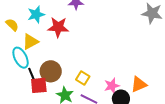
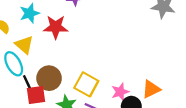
yellow triangle: (30, 42) -> (24, 45), turned -48
yellow square: (83, 78) -> (86, 84), size x1.5

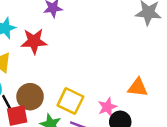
orange triangle: (151, 89) -> (138, 87), moved, turned 36

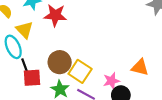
brown circle: (30, 97) -> (60, 62), moved

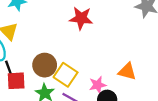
red star: (55, 15) -> (81, 18), moved

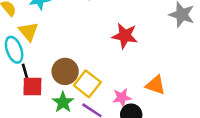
red star: (81, 18) -> (125, 36), moved

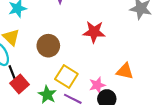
brown circle: (65, 71) -> (48, 46), moved
red square: (32, 87) -> (20, 84), turned -36

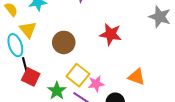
red square: (20, 84) -> (31, 77), turned -30
pink star: (97, 85) -> (96, 84), moved

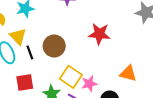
black line: (25, 64) -> (30, 52), moved
red square: (31, 77) -> (25, 83), turned -30

